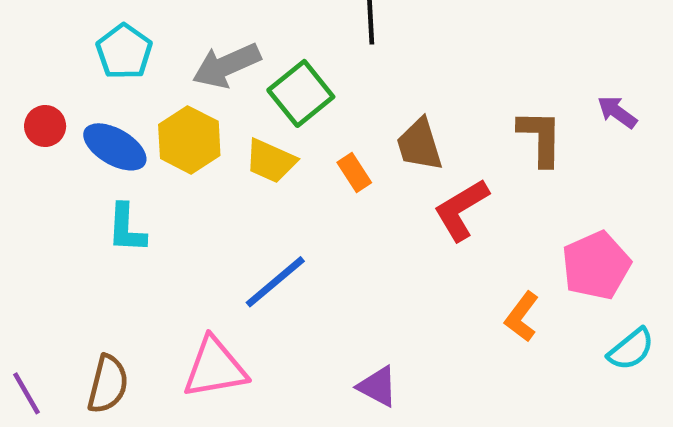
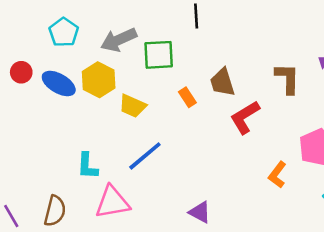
green square: (301, 93) -> (159, 55), turned 36
yellow trapezoid: (271, 161) -> (132, 106), moved
cyan L-shape: (126, 228) -> (87, 166), moved

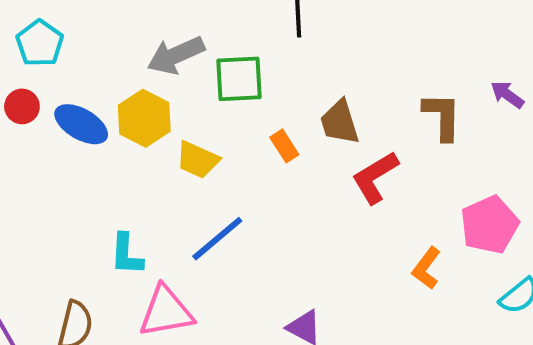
cyan pentagon: (64, 32) -> (40, 43), moved

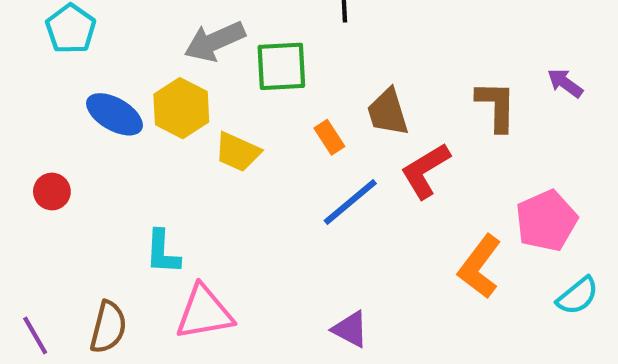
red circle: (22, 106) -> (52, 192), moved
blue line: (217, 239) -> (350, 202), moved
orange L-shape: (426, 268) -> (480, 267), size x1.4

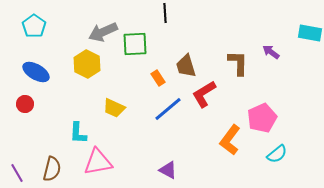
blue ellipse: (115, 114) -> (36, 72), moved
yellow trapezoid: (238, 152) -> (114, 108), moved

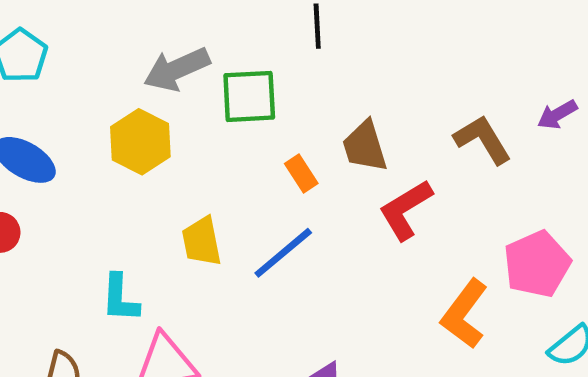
purple arrow: (271, 52) -> (557, 115), turned -66
brown L-shape: (238, 63) -> (483, 139), turned -32
yellow trapezoid: (114, 108) -> (202, 241), turned 55
blue line: (168, 109) -> (283, 253), moved

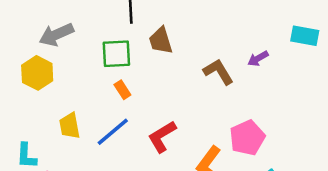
green square: (249, 96) -> (116, 54), moved
brown trapezoid: (365, 146) -> (161, 41), moved
red L-shape: (406, 210) -> (162, 137), moved

